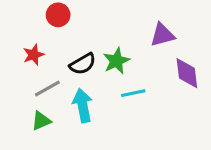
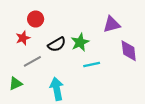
red circle: (58, 15) -> (36, 19), moved
cyan arrow: (83, 105) -> (57, 89), moved
green triangle: (41, 121) -> (15, 84), moved

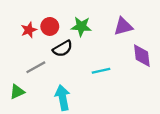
red circle: (36, 19) -> (50, 26), moved
red star: (23, 38) -> (29, 30), moved
green star: (80, 42) -> (81, 26), moved, turned 30

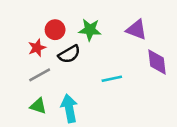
purple triangle: (123, 26) -> (136, 30), turned 36
red star: (29, 30) -> (37, 48), moved
green triangle: (17, 92) -> (38, 106), moved, turned 42

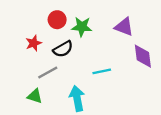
red circle: (55, 30) -> (57, 20), moved
gray line: (40, 75) -> (48, 73), moved
cyan arrow: (69, 108) -> (77, 98), moved

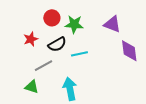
cyan line: (102, 71) -> (79, 54), moved

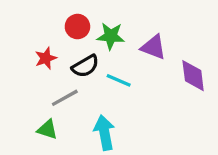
purple triangle: (112, 24) -> (153, 47), moved
cyan line: (79, 54) -> (119, 80), turned 35

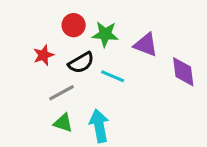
green triangle: (47, 129) -> (63, 123), moved

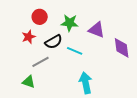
red circle: (74, 25) -> (40, 17), moved
green triangle: (63, 123) -> (29, 82), moved
cyan arrow: (99, 126) -> (86, 83), moved

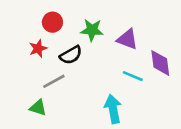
cyan line: (75, 51) -> (133, 76), moved

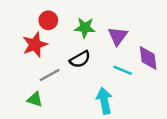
purple triangle: (127, 39) -> (118, 36), turned 45
red star: (38, 48) -> (35, 45), size x1.5
black semicircle: (71, 55) -> (80, 59), moved

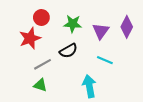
purple diamond: (148, 58) -> (127, 27), moved, turned 35
green triangle: (35, 99) -> (40, 85), moved

